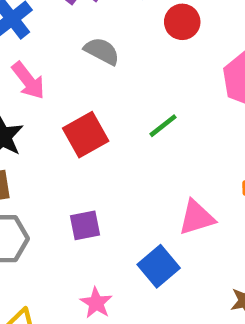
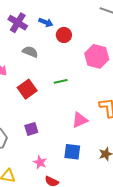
green line: (163, 126) -> (61, 81), turned 32
blue square: (159, 266) -> (72, 152), moved, turned -36

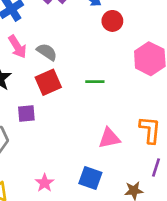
gray semicircle: (30, 52) -> (47, 52), moved
purple square: (31, 129) -> (26, 114), moved

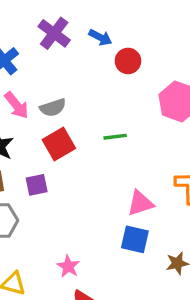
gray semicircle: (47, 52) -> (53, 108), turned 135
blue square: (90, 178) -> (135, 239), moved

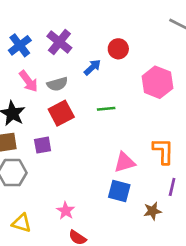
purple cross: (54, 33) -> (59, 42), moved
blue arrow: (100, 37) -> (92, 67), moved, turned -72

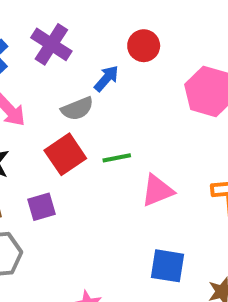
gray semicircle: (57, 84) -> (77, 109), moved
green line: (106, 109) -> (117, 158), moved
pink triangle: (125, 162) -> (157, 190), moved

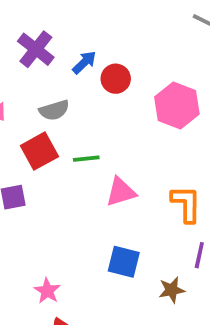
red circle: (144, 46) -> (116, 79), moved
blue arrow: (106, 78) -> (84, 62), moved

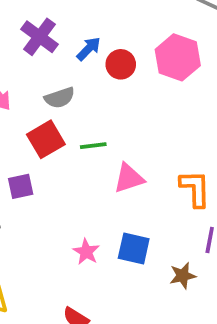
pink hexagon: (177, 106) -> (178, 57), moved
pink star: (47, 291) -> (86, 252), moved

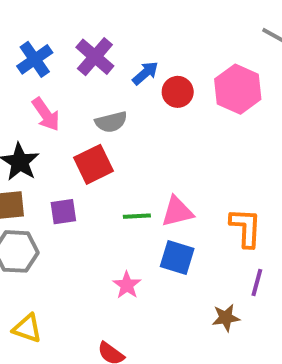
green line: (93, 146) -> (137, 216), moved
blue square: (134, 249) -> (177, 258), moved

